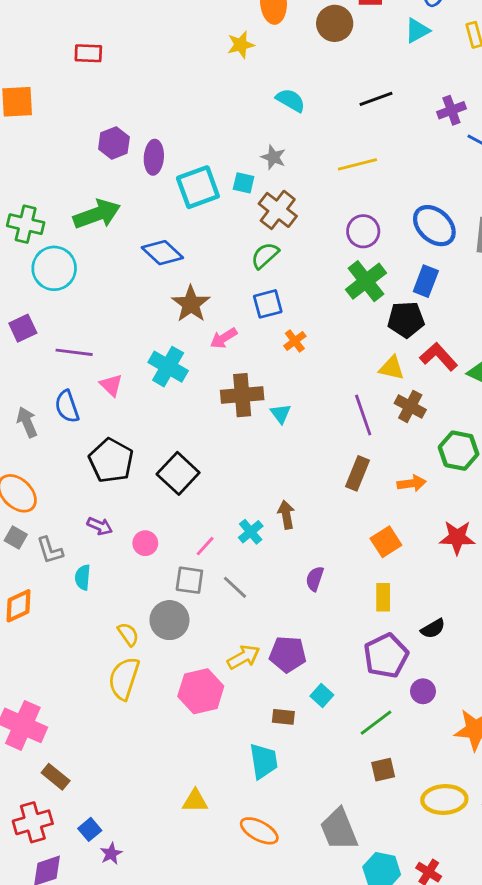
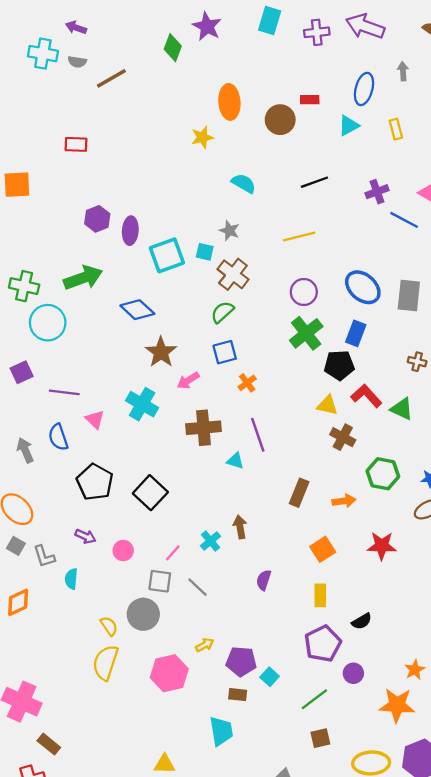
cyan triangle: (281, 414) -> (235, 461), moved, turned -36
purple line: (363, 415) -> (258, 435), moved
purple pentagon: (288, 654) -> (241, 661), moved
yellow arrow: (244, 657) -> (205, 645), size x0.7

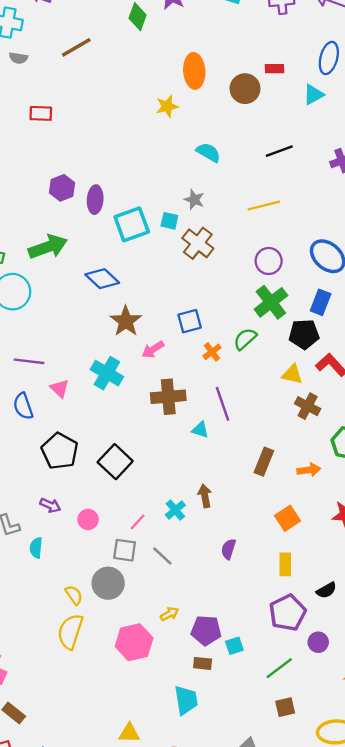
gray semicircle: (77, 62) -> (18, 58), moved
green semicircle: (222, 312) -> (245, 339), moved
cyan square: (270, 677) -> (234, 646), turned 30

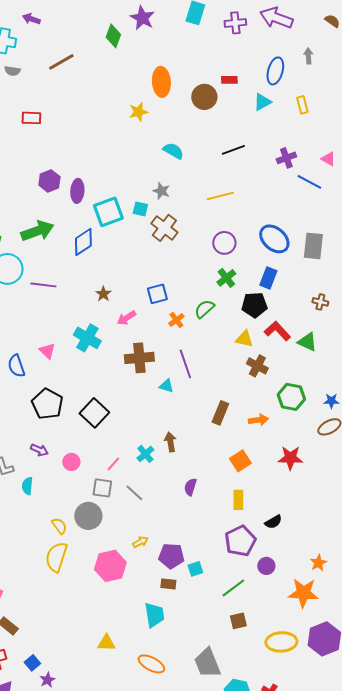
blue diamond: (102, 279) -> (83, 242), moved, turned -76
green cross: (271, 302) -> (226, 278), size x0.7
brown star: (126, 321) -> (103, 294), size x0.6
purple line: (29, 361) -> (43, 285), moved

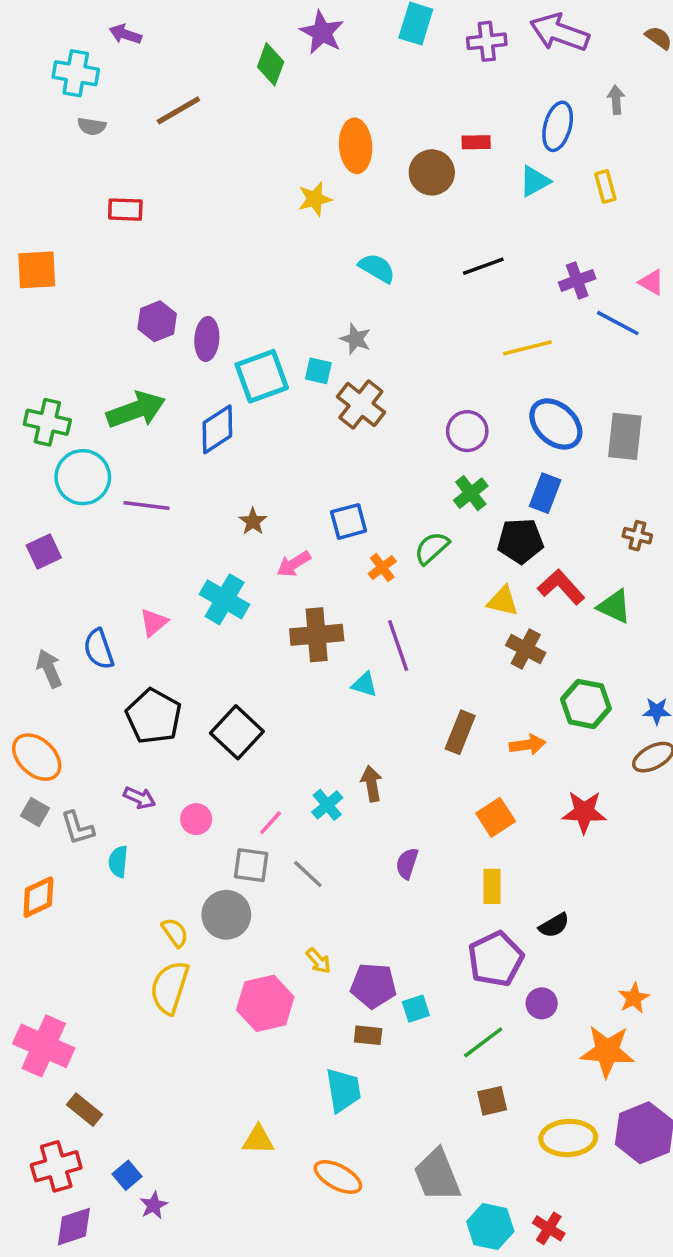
yellow line: (220, 196) -> (527, 348), moved
pink triangle: (47, 351) -> (154, 622), turned 36
yellow arrow: (140, 542) -> (318, 961), turned 77

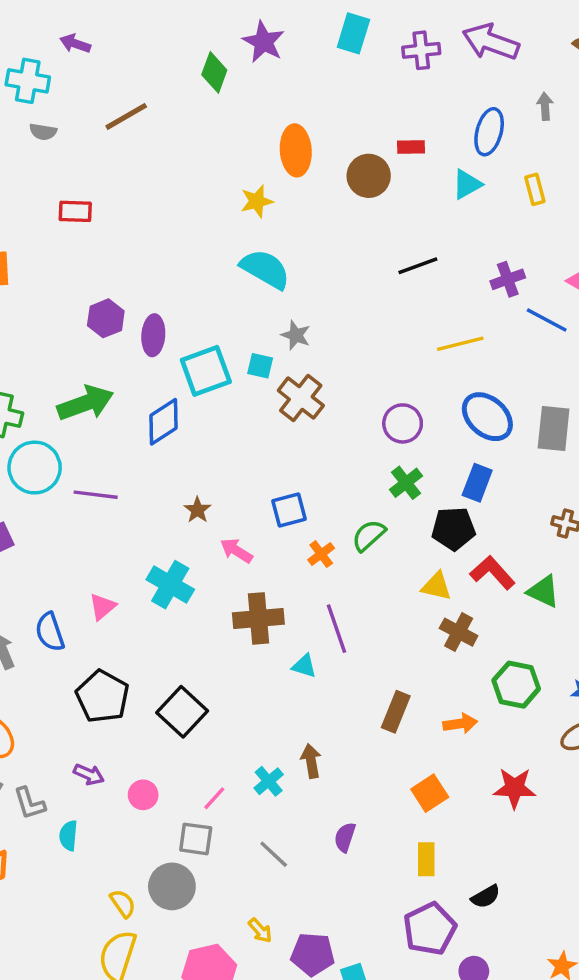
cyan semicircle: (377, 268) -> (265, 269), moved, size x1.4
pink arrow: (294, 564) -> (236, 551), turned 64
gray line: (308, 874) -> (274, 854), moved

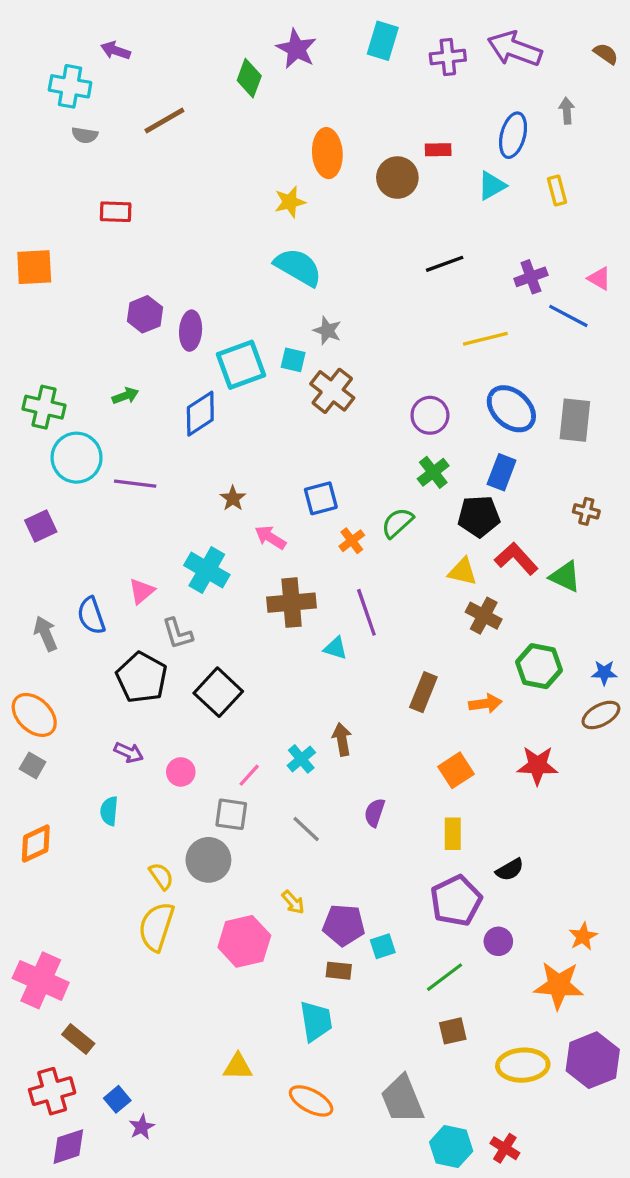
green arrow: (85, 403) -> (125, 396), size x0.5
gray L-shape: (29, 803) -> (178, 634), moved

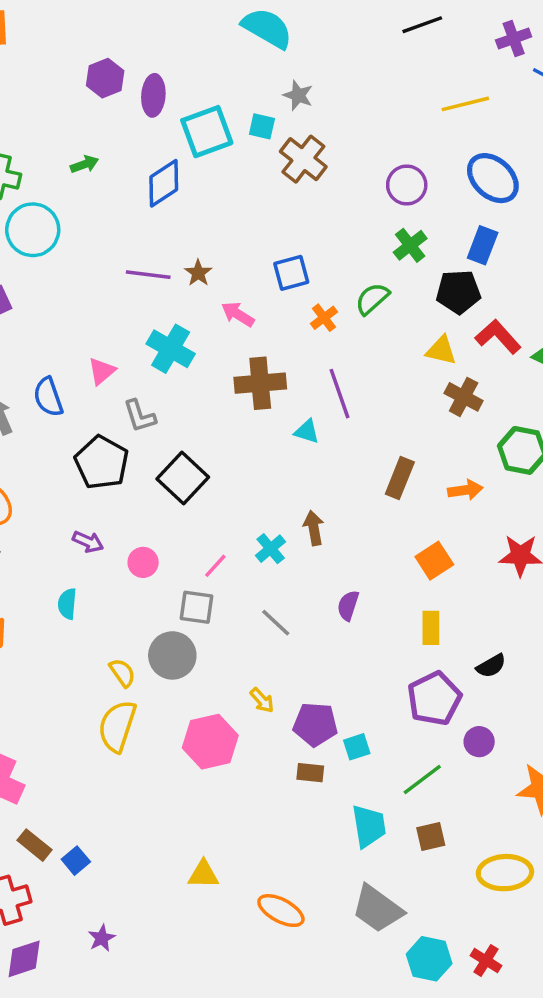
purple line: (135, 484) -> (148, 275), moved
cyan trapezoid: (316, 1021) -> (369, 826), moved
blue square: (117, 1099) -> (76, 861), moved
gray trapezoid: (402, 1099) -> (377, 909), turned -32

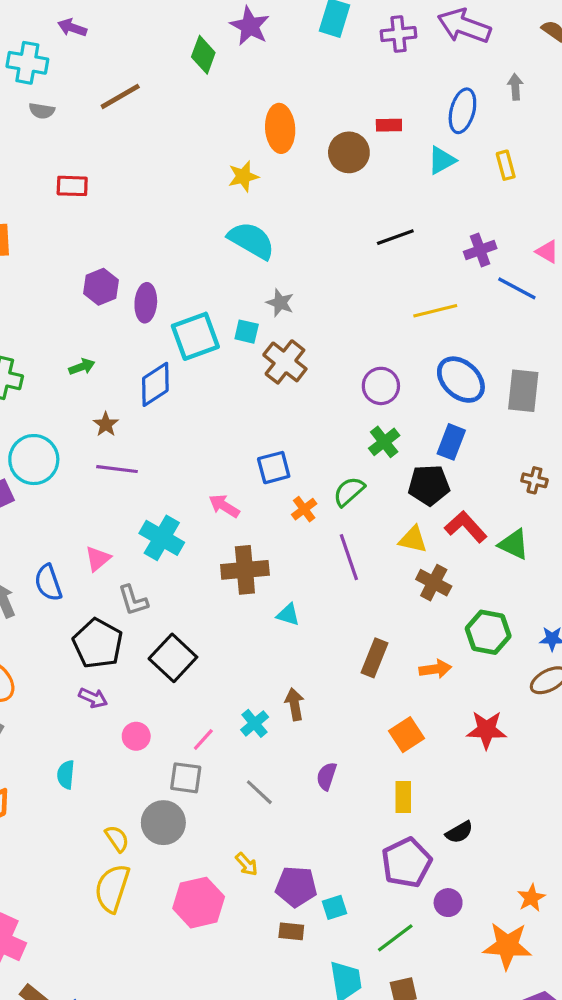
cyan circle: (33, 230) -> (34, 460), moved
brown star: (198, 273) -> (106, 424), moved
purple line: (148, 275) -> (117, 469), moved
purple line: (340, 394) -> (349, 557), moved
purple arrow: (88, 542) -> (93, 698), moved

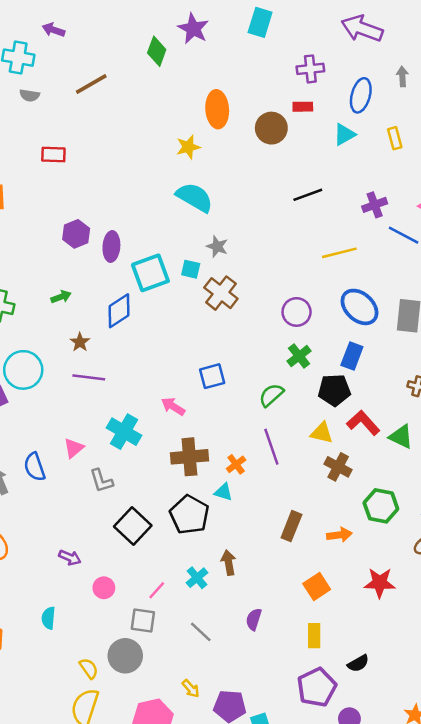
purple cross: (399, 34) -> (310, 69), moved
orange cross: (304, 509) -> (236, 464), moved
black pentagon: (98, 643) -> (189, 515), moved

